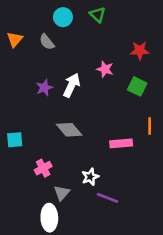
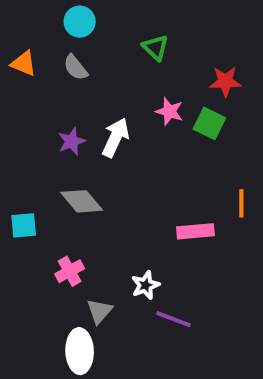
green triangle: (98, 15) -> (155, 48), moved
cyan circle: (63, 17) -> (80, 22), moved
orange triangle: (15, 39) -> (24, 64), turned -49
green square: (137, 86) -> (209, 123), moved
gray diamond: (69, 130) -> (82, 201), moved

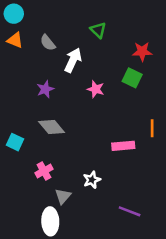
cyan circle: (80, 22) -> (14, 14), moved
pink star: (169, 111) -> (96, 89), moved
white arrow: (116, 137) -> (73, 60), moved
cyan square: (24, 225) -> (15, 142), turned 30
purple line: (173, 319) -> (130, 211), moved

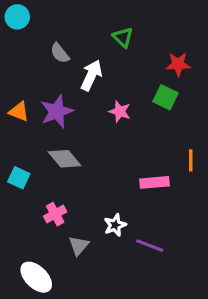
orange triangle: (15, 40) -> (19, 112), moved
purple star: (45, 89) -> (57, 112), size x1.5
purple line: (130, 211) -> (150, 246), moved
white ellipse: (50, 221) -> (36, 277), moved, turned -44

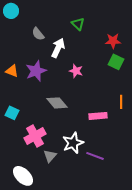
green square: (166, 97) -> (116, 62), moved
gray diamond: (65, 159) -> (57, 103), moved
pink cross: (55, 214) -> (35, 136), size x1.5
white star: (115, 225) -> (73, 143), size x1.5

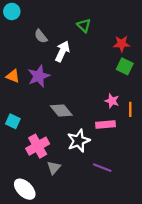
pink star: (76, 71) -> (112, 101), moved
white star: (73, 143) -> (79, 141), moved

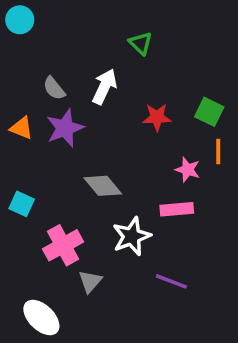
gray semicircle: (41, 36) -> (54, 88), moved
red star: (122, 44) -> (157, 117), moved
orange line: (130, 109) -> (218, 152), moved

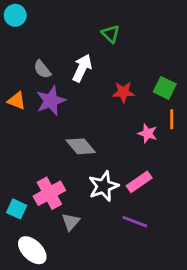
cyan square: (22, 204) -> (17, 209), moved
pink rectangle: (177, 209) -> (139, 182), moved, turned -30

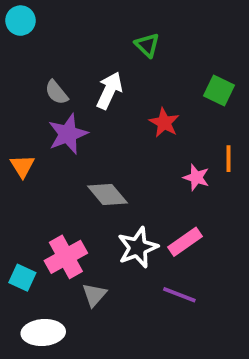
green square: (165, 88) -> (219, 90), moved
red star: (123, 92) -> (164, 123), turned 30
orange triangle: (17, 101) -> (22, 166), moved, turned 36
white ellipse: (32, 250) -> (43, 333), turned -48

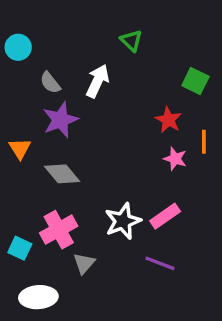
cyan circle: (21, 21) -> (18, 47), moved
red star: (164, 123) -> (168, 120), moved
gray diamond: (107, 194) -> (62, 174), moved

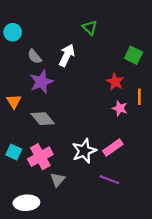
cyan square: (20, 248) -> (14, 152), moved

